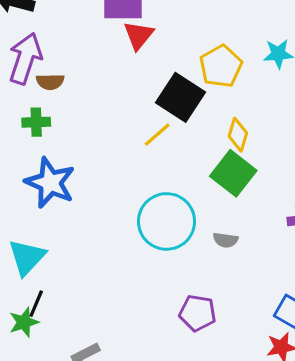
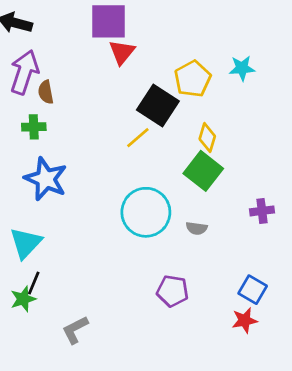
brown semicircle: (50, 82) -> (46, 92), turned 80

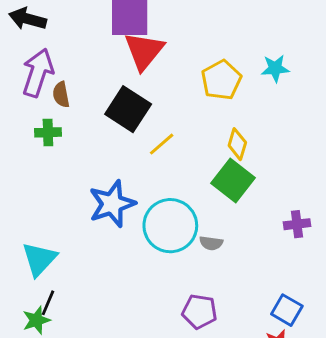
red triangle: (122, 52) -> (144, 51), size x1.4
black square: (158, 106) -> (128, 109), moved
blue star: (46, 179) -> (112, 204), moved, turned 30
gray semicircle: (197, 228) -> (211, 243), moved

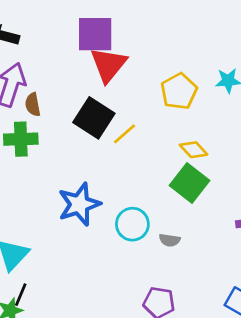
green cross: (48, 132) -> (21, 139), size x1.4
yellow line: (162, 144) -> (124, 134), moved
yellow diamond: (237, 144) -> (194, 150), turned -60
cyan circle: (170, 226) -> (132, 224), size x0.7

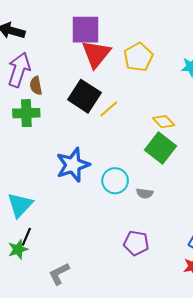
yellow pentagon: (179, 91) -> (138, 57), moved

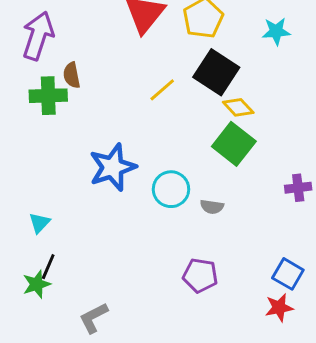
brown semicircle: (36, 86) -> (72, 75), moved
black square: (84, 96) -> (216, 72), moved
cyan triangle: (20, 205) -> (39, 223), size x0.6

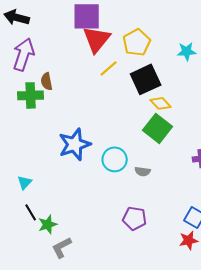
black square: (216, 72) -> (146, 79), turned 32
yellow line: (162, 90) -> (109, 68), moved
black line: (48, 267) -> (31, 212), turned -54
green star: (37, 284) -> (48, 224), moved

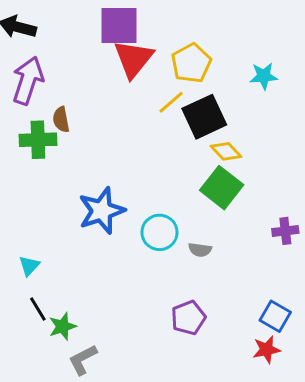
yellow line: (109, 68) -> (171, 102), moved
purple pentagon: (135, 218) -> (188, 318), turned -30

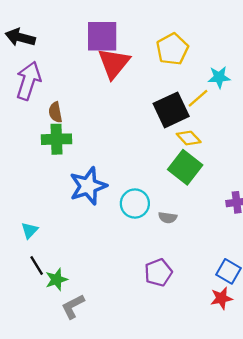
yellow pentagon: (191, 63) -> (172, 49), moved
yellow line: (171, 102) -> (198, 98), moved
green cross: (38, 140) -> (57, 139), moved

